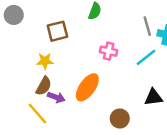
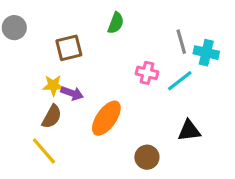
pink cross: (109, 51) -> (147, 73), moved
purple arrow: (56, 97) -> (72, 93), moved

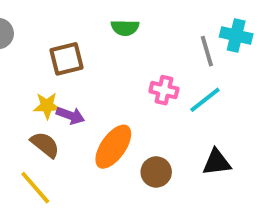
green semicircle: (116, 23) -> (125, 28), turned 70
cyan cross: (206, 53) -> (236, 35), moved
brown semicircle: (52, 117) -> (45, 145), turned -80
brown circle: (147, 157) -> (156, 172), moved

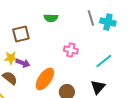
gray line: (207, 51) -> (91, 18), moved
cyan line: (205, 100) -> (104, 61), moved
black triangle: (217, 162) -> (98, 87), turned -42

